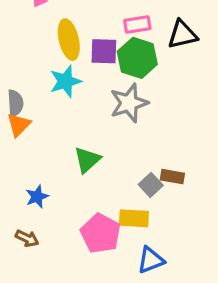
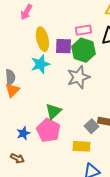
pink pentagon: (101, 233) -> (48, 130), moved

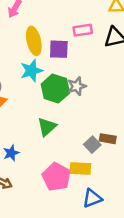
green hexagon: (83, 50) -> (55, 89), moved
gray star: (78, 77) -> (77, 86), size x0.7
pink pentagon: (48, 130) -> (56, 177), moved

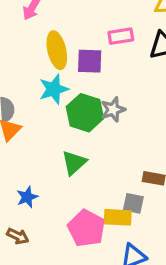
gray square: (92, 145) -> (133, 203), moved, turned -35

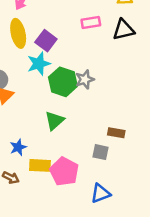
yellow ellipse: (57, 50) -> (18, 33), moved
purple square: (90, 61) -> (46, 41), moved, turned 35
yellow rectangle: (118, 217) -> (40, 165), moved

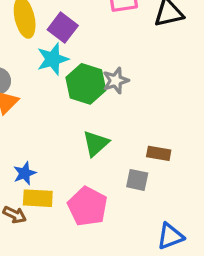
green triangle: (54, 121) -> (96, 143), moved
yellow rectangle: (40, 165) -> (38, 198), moved
blue triangle: (101, 193) -> (170, 236), moved

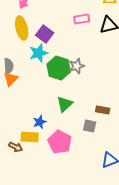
blue star: (25, 173) -> (40, 122), moved

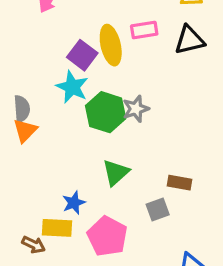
yellow ellipse: (22, 28) -> (111, 45), moved
cyan star: (39, 53) -> (72, 87), turned -30
gray square: (90, 126) -> (158, 209), turned -32

